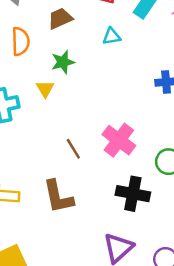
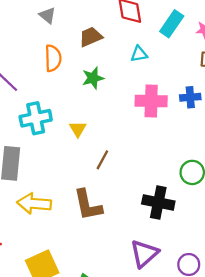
yellow triangle: (45, 89) -> (78, 129), moved
pink cross: (119, 140) -> (151, 101), moved, turned -36
brown line: (73, 149) -> (102, 160), turned 60

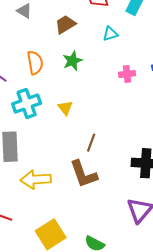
orange semicircle: (53, 58) -> (35, 63), moved
pink cross: (151, 101) -> (127, 74), size x0.6
brown line: (102, 160) -> (91, 143), moved

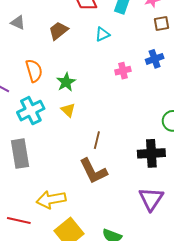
green star: (72, 61) -> (66, 82), moved
yellow arrow: (36, 179) -> (51, 200), moved

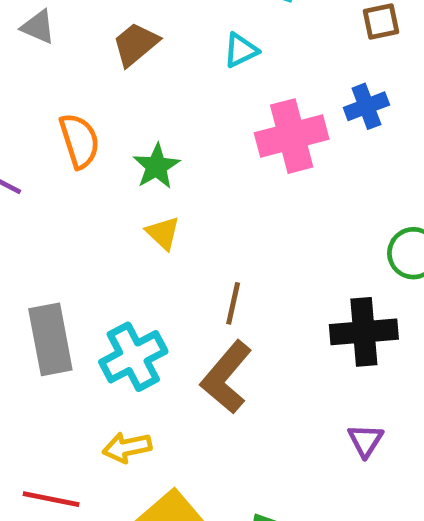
pink cross: (123, 71) -> (292, 136), size x1.8
cyan cross: (31, 111) -> (133, 357), moved
brown L-shape: (93, 171) -> (226, 377), turned 68
purple triangle: (151, 199) -> (365, 441), size x0.6
yellow arrow: (51, 200) -> (127, 447), size x0.7

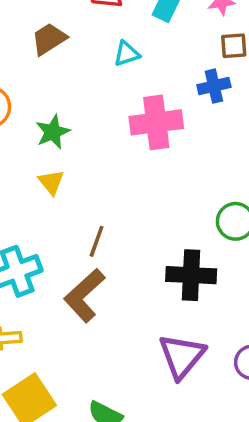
blue cross: (366, 106) -> (214, 86), moved
purple triangle: (365, 441) -> (182, 356), size x1.8

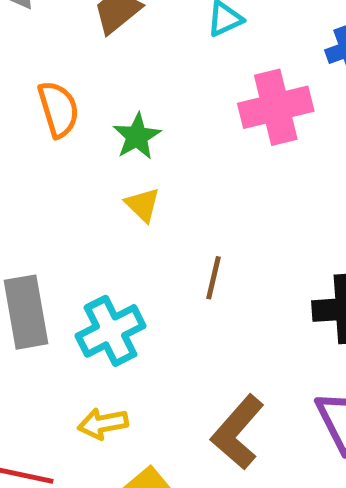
brown L-shape: (84, 296) -> (238, 432), moved

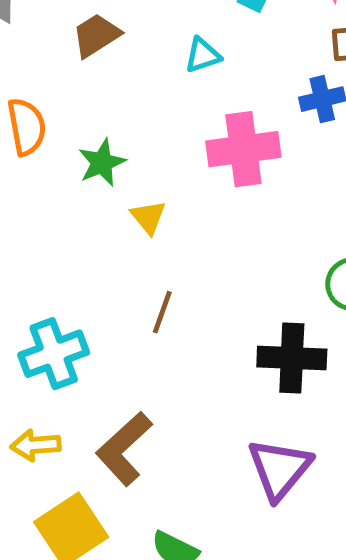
yellow triangle: (143, 205) -> (148, 217), moved
brown L-shape: (238, 432) -> (124, 449), moved

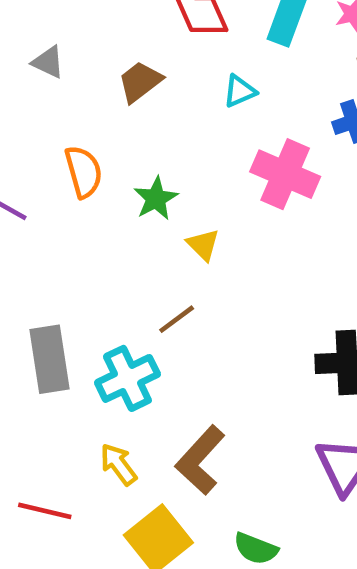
pink cross: (243, 149) -> (285, 174), turned 36
brown line: (162, 312) -> (177, 319), moved, turned 39
yellow arrow: (36, 445) -> (119, 464), turned 63

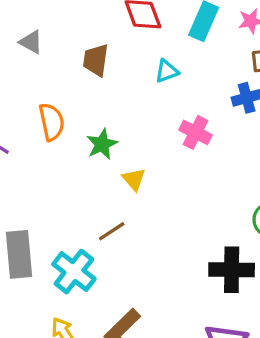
brown trapezoid: (140, 82) -> (96, 60), turned -48
pink cross: (285, 174) -> (195, 132), size x0.7
cyan cross: (127, 378) -> (74, 272), turned -30

